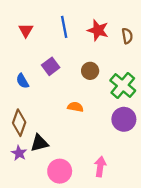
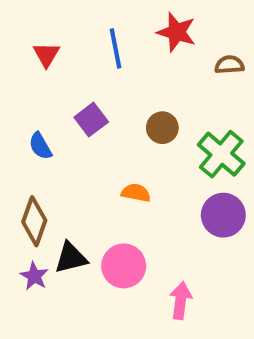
red star: (98, 30) -> (177, 32), moved
brown semicircle: (127, 36) -> (229, 65), turned -84
pink circle: (60, 171) -> (124, 266), moved

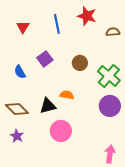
brown diamond: (34, 221) -> (17, 109), turned -65
black triangle: (71, 258) -> (48, 106), moved
pink arrow: (181, 301) -> (110, 154), moved

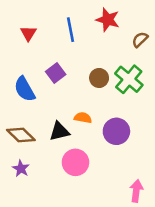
brown semicircle: (113, 32) -> (140, 40), turned -40
blue semicircle: (20, 72) -> (25, 89), size x1.5
green cross: (109, 76) -> (129, 79), moved
purple circle: (110, 106) -> (116, 131), moved

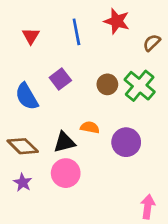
pink circle: (75, 162) -> (66, 173), moved

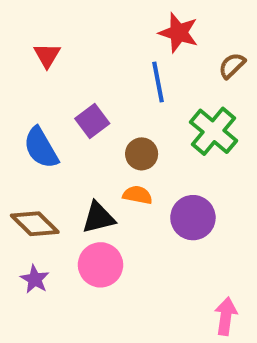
blue line: (76, 32) -> (158, 82), moved
brown circle: (107, 84) -> (142, 154), moved

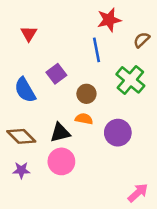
red star: (179, 33) -> (109, 20), turned -30
purple star: (35, 279) -> (21, 170), turned -30
pink arrow: (226, 316) -> (138, 193), turned 40

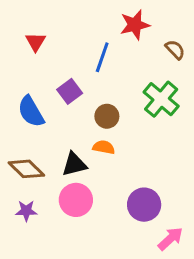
brown semicircle: (142, 40) -> (175, 50), turned 90
blue line: (97, 50) -> (102, 57), moved, turned 30
purple circle: (118, 133) -> (144, 205), moved

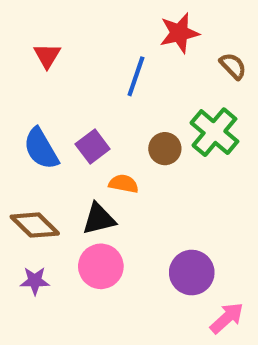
purple square: (70, 91) -> (93, 147), moved
brown circle: (107, 116) -> (165, 149), moved
orange semicircle: (104, 147) -> (124, 184), moved

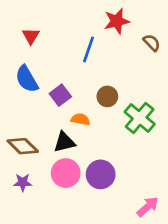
green cross: (214, 132) -> (140, 118), moved
blue semicircle: (41, 149) -> (27, 79), moved
purple circle: (192, 273) -> (101, 174), moved

